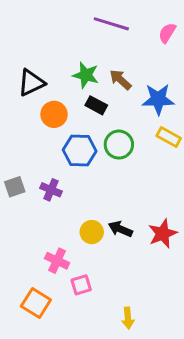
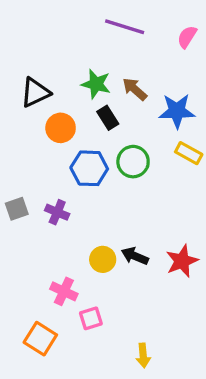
black rectangle: (96, 105) -> (108, 118), turned 30

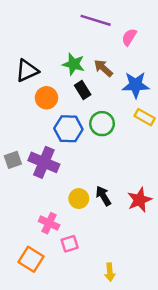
pink semicircle: (187, 37) -> (129, 37), moved
purple cross: (57, 212) -> (44, 162), size x1.6
black arrow: (135, 256) -> (103, 196), turned 36

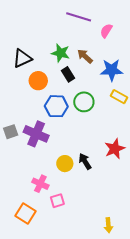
red star: (139, 200) -> (115, 149), moved
yellow arrow: (110, 272) -> (108, 225), moved

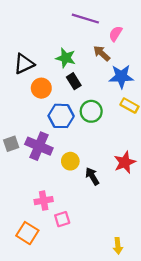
brown arrow: (85, 56) -> (102, 53), moved
yellow circle: (65, 164) -> (70, 161), moved
pink cross: (40, 184) -> (44, 201), turned -35

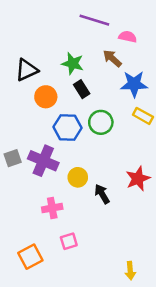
pink semicircle: (116, 34) -> (128, 37), turned 70
pink cross: (44, 201) -> (52, 208), moved
orange square: (27, 233) -> (30, 257), turned 30

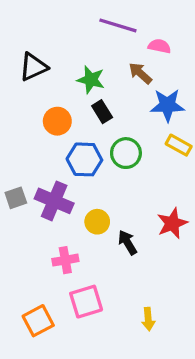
black triangle: (27, 70) -> (33, 67), moved
pink square: (69, 241) -> (86, 302), size x1.5
yellow arrow: (130, 271) -> (148, 319), moved

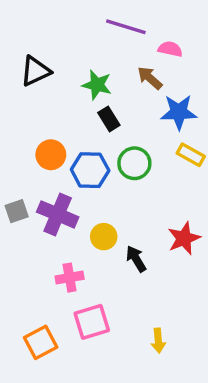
orange circle: (57, 121) -> (51, 155), moved

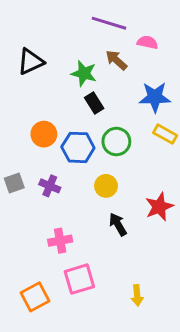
brown arrow: (150, 78) -> (116, 60), moved
purple cross: (58, 214) -> (50, 186), size x0.6
yellow circle: (104, 237) -> (106, 186), moved

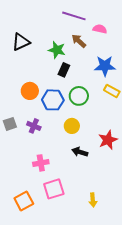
black rectangle: (94, 103) -> (64, 70), turned 56
black arrow: (118, 224) -> (80, 152), turned -42

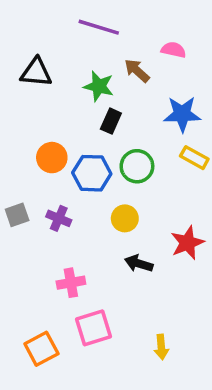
purple line: (74, 16) -> (99, 27), moved
black triangle: (21, 42) -> (36, 72), turned 30

